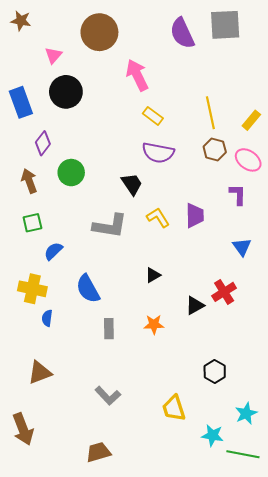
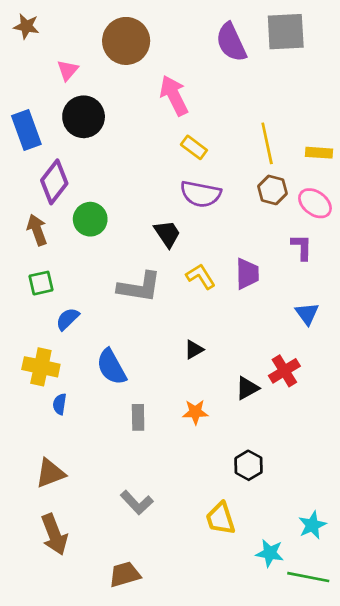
yellow rectangle: (251, 120) -> (319, 153), turned 54
purple diamond: (43, 143) -> (54, 182), size x1.4
black hexagon: (215, 372) -> (248, 465), moved
brown arrow: (23, 429) -> (54, 534), moved

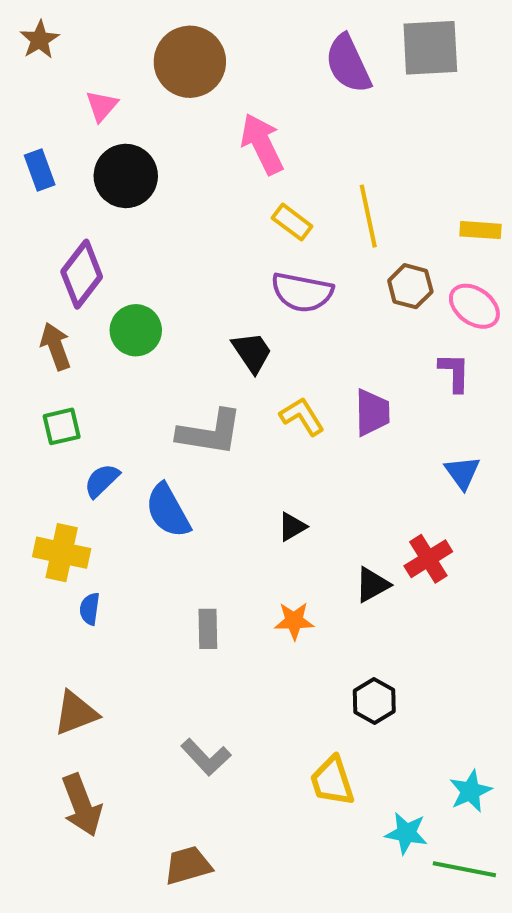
brown star: (26, 26) -> (40, 40), turned 30
blue rectangle: (26, 130) -> (40, 170), moved, size x0.7
yellow line: (267, 143) -> (368, 216), moved
blue semicircle: (111, 367) -> (168, 511), moved

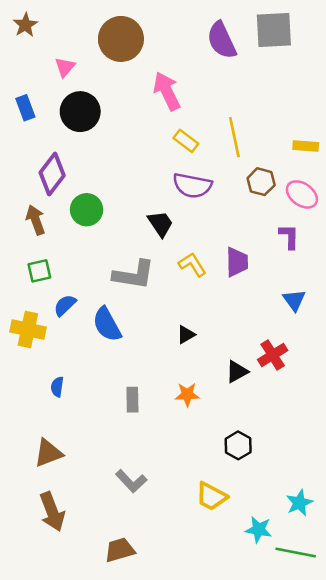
yellow cross: (62, 553) -> (28, 330), moved
yellow trapezoid: (332, 781) -> (211, 496), turned -44

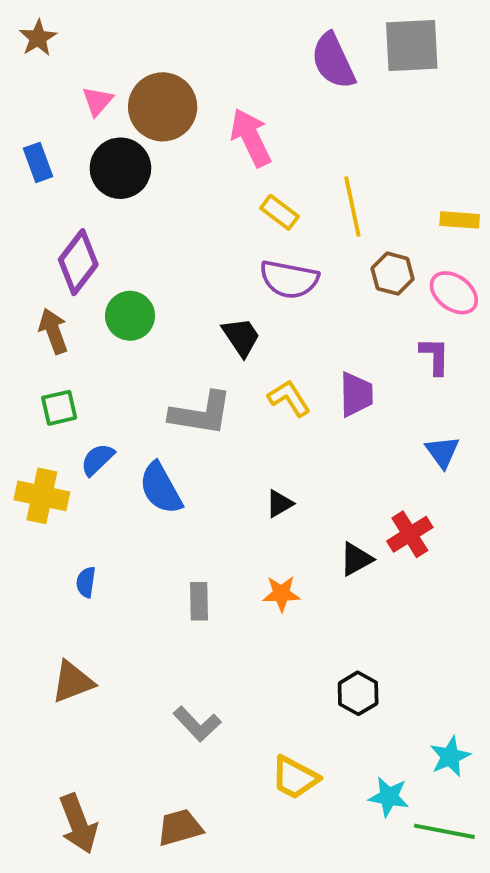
brown circle: (121, 39) -> (163, 107), moved
black hexagon: (238, 445) -> (358, 693), moved
yellow trapezoid: (211, 496) -> (295, 778), moved
brown arrow: (52, 512) -> (78, 824), moved

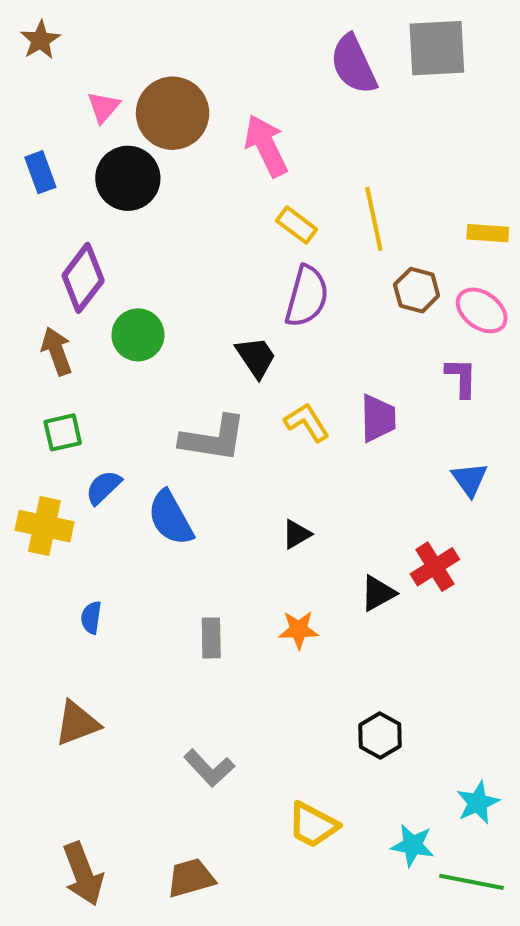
purple semicircle: (289, 279) -> (307, 296), turned -86

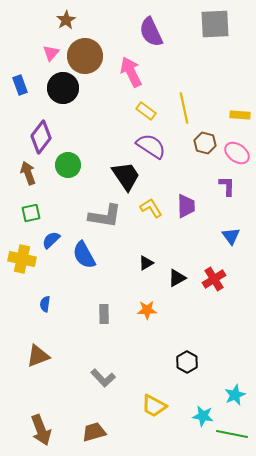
brown star: (40, 40) -> (66, 20), moved
purple semicircle: (354, 64) -> (151, 32), moved
purple semicircle: (307, 296) -> (151, 146), turned -72
black trapezoid: (256, 357) -> (126, 176), size x1.4
black triangle: (378, 593) -> (177, 278), moved

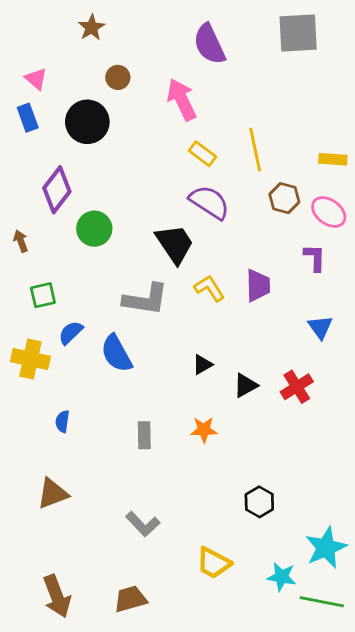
pink triangle: (51, 53) -> (36, 79), moved, turned -30
brown circle: (85, 56) -> (118, 77), size x0.5
brown arrow: (28, 173) -> (21, 241), moved, size x0.7
cyan star: (235, 395) -> (326, 548), size x1.4

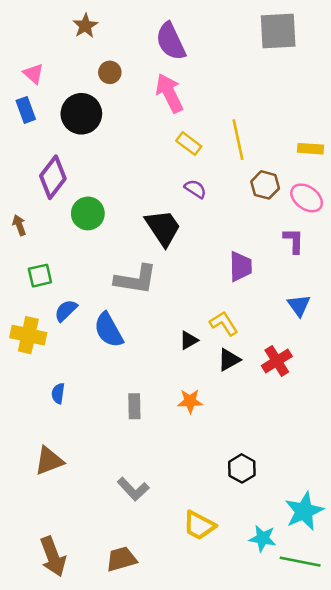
purple semicircle: (209, 44) -> (171, 41), moved
purple semicircle: (209, 202) -> (195, 189), size x0.6
yellow L-shape: (209, 288) -> (224, 323), moved

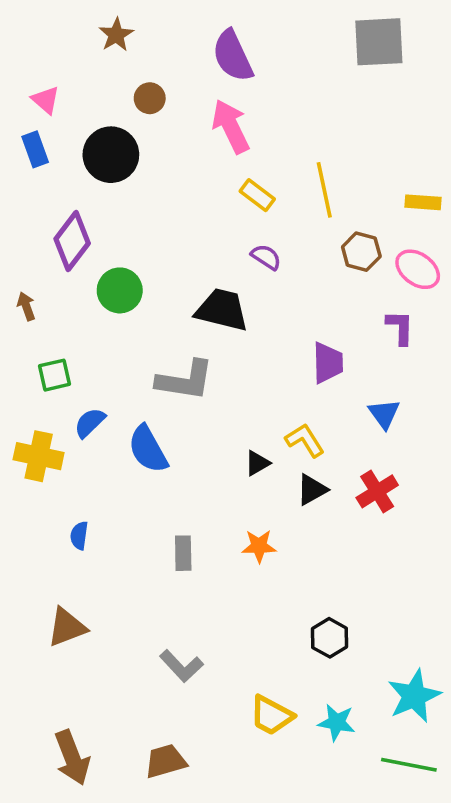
black trapezoid: (163, 228) -> (222, 310), turned -42
blue triangle: (299, 305) -> (384, 414), moved
cyan star: (263, 538) -> (337, 722), moved

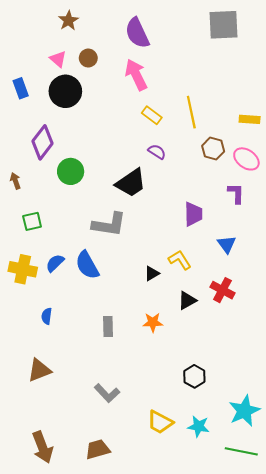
pink triangle: (46, 100) -> (58, 59), moved
black trapezoid: (222, 310) -> (131, 183), turned 132
blue semicircle: (90, 423) -> (55, 263), moved
black triangle: (312, 490) -> (187, 300), moved
red cross: (377, 491) -> (222, 290), turned -30

